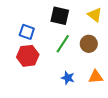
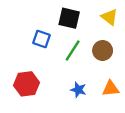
blue square: (27, 32) -> (41, 39), moved
red hexagon: (28, 56) -> (27, 84), moved

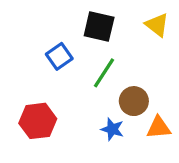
blue square: (41, 39) -> (59, 56), turned 36
brown circle: (103, 51) -> (134, 101), moved

